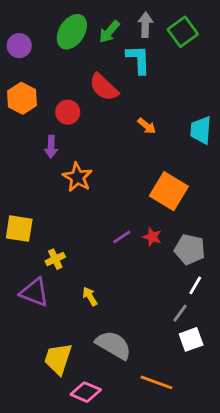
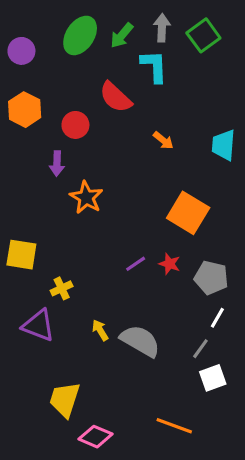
gray semicircle: (113, 345) -> (140, 341), moved

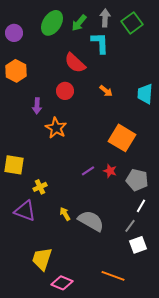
red circle: (75, 125) -> (65, 91), moved

